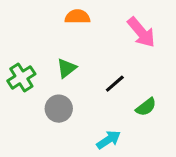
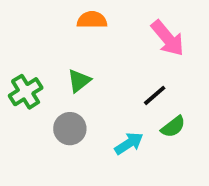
black line: (115, 84) -> (155, 95), moved
cyan arrow: (109, 140) -> (129, 143), moved

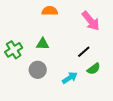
green triangle: (79, 81) -> (43, 44), turned 40

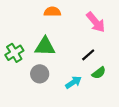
green triangle: (43, 44) -> (45, 46), size x1.5

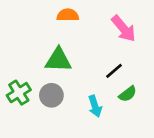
green cross: (14, 53) -> (19, 93), moved
cyan arrow: (73, 82) -> (95, 106), turned 105

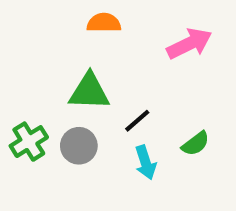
pink arrow: (124, 29) -> (189, 44), turned -76
black line: (114, 71) -> (137, 121), moved

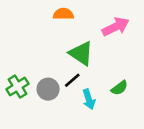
green triangle: (89, 92) -> (81, 53), moved, turned 32
black line: (137, 121) -> (72, 80), moved

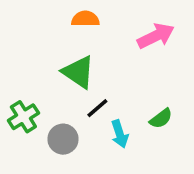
green triangle: (81, 53) -> (78, 72), moved
gray circle: (48, 89) -> (63, 139), moved

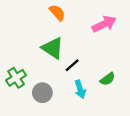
orange semicircle: (85, 19) -> (57, 13), turned 48
black line: (97, 108) -> (72, 65), moved

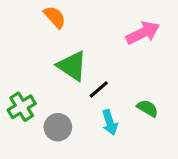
orange semicircle: (57, 13) -> (55, 17), moved
green semicircle: (108, 79) -> (148, 108), turned -112

